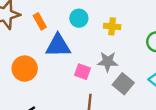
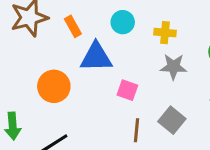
gray star: (108, 62) -> (173, 67), moved
gray square: (123, 84) -> (172, 120), moved

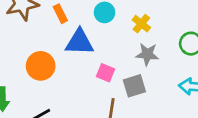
yellow cross: (165, 33) -> (141, 24), turned 30
gray square: (172, 120) -> (134, 86), moved, turned 30

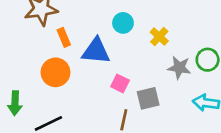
orange rectangle: (60, 14) -> (64, 37), moved
gray star: (147, 54) -> (179, 68), moved

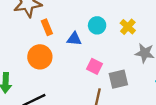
cyan circle: (123, 23) -> (97, 25), moved
blue triangle: (96, 51) -> (74, 39), size x0.6

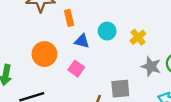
orange rectangle: (47, 27) -> (69, 18), moved
pink square: (95, 66) -> (76, 69), moved

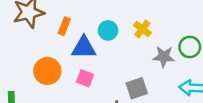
orange rectangle: (69, 18) -> (64, 26), turned 49
blue triangle: (82, 41) -> (84, 48), size x1.5

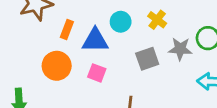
orange rectangle: (64, 26) -> (67, 29), moved
gray square: (137, 88) -> (147, 59), moved

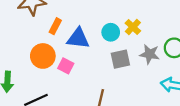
cyan circle: (121, 22) -> (111, 32), moved
pink square: (97, 73) -> (66, 66), moved

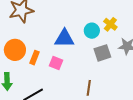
orange rectangle: (55, 26) -> (35, 58), moved
orange circle: (43, 56) -> (15, 50), moved

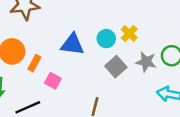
gray square: (102, 53) -> (116, 67), turned -30
pink square: (56, 63) -> (53, 81), moved

